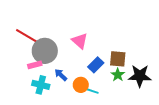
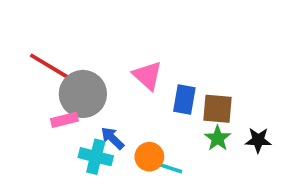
blue rectangle: (96, 65) -> (184, 99), moved, turned -35
black star: (140, 76) -> (258, 140), size x0.6
cyan cross: (41, 85) -> (96, 157), moved

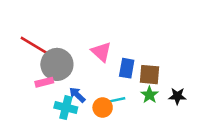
cyan line: (170, 168) -> (117, 100), moved, turned -30

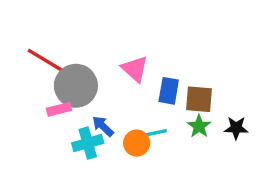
cyan cross: (66, 108) -> (88, 143), turned -30

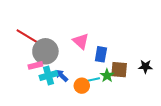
brown square: (199, 99) -> (119, 70), moved
green star: (199, 126) -> (107, 76), moved
black star: (236, 128) -> (145, 66), moved
cyan cross: (88, 143) -> (48, 76), moved

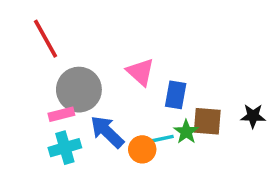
red line: (27, 36) -> (46, 39), moved, turned 30
cyan cross: (48, 76) -> (65, 148), moved
blue arrow: (62, 76) -> (107, 132), size x1.5

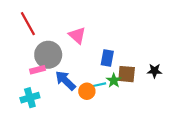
pink triangle: (140, 72) -> (77, 35), moved
cyan cross: (65, 148) -> (30, 98), moved

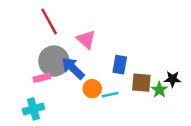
red line: (28, 24) -> (49, 21), moved
blue arrow: (65, 80) -> (73, 68), moved
green star: (114, 80) -> (159, 90), moved
orange circle: (87, 91) -> (92, 89), moved

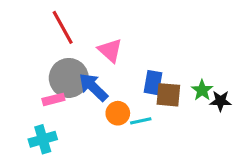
brown square: (141, 83) -> (168, 95), moved
green star: (159, 90) -> (202, 90), moved

